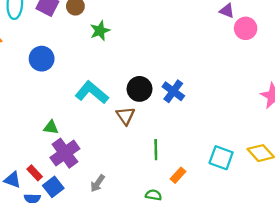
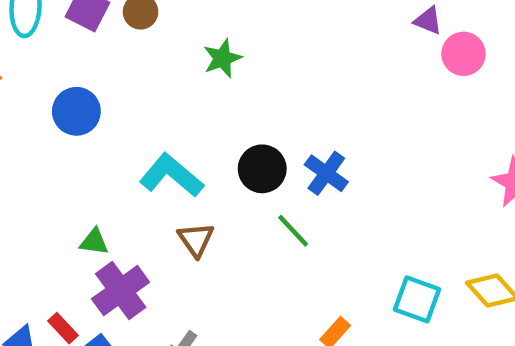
green star: (100, 31) -> (222, 58), moved
brown triangle: (126, 116) -> (196, 240), moved
green line: (156, 150) -> (293, 231), moved, turned -42

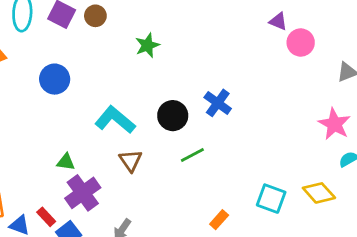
blue cross: (326, 173) -> (218, 103), moved
green line: (293, 231) -> (192, 155), turned -75

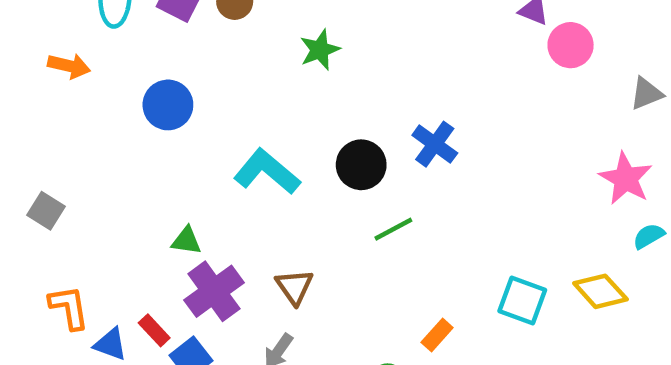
brown triangle: (131, 161) -> (294, 287), moved

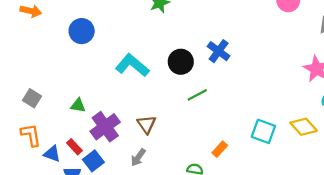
gray square: (46, 211) -> (32, 98), moved
green triangle: (186, 241) -> (78, 105), moved

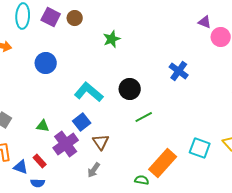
blue cross: (219, 51) -> (179, 71), moved
orange rectangle: (220, 149) -> (163, 163), size x2.0
blue square: (93, 161) -> (82, 122), moved

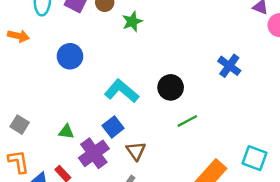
green star: (112, 39) -> (132, 22), moved

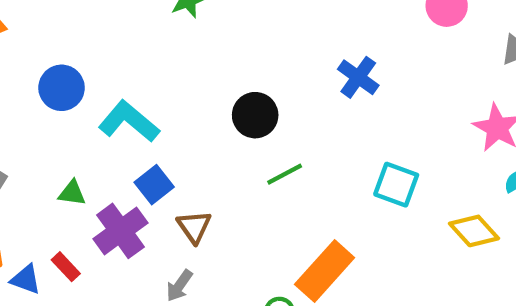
blue circle: (70, 56) -> (62, 88), moved
cyan L-shape: (121, 91) -> (129, 121), moved
cyan square: (254, 158) -> (396, 185), moved

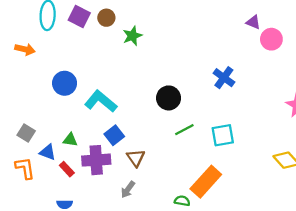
cyan square: (396, 185) -> (223, 135), moved, turned -30
purple cross: (120, 231) -> (96, 160), turned 32
red rectangle: (66, 267) -> (67, 169), moved
blue triangle: (26, 279) -> (48, 152), moved

